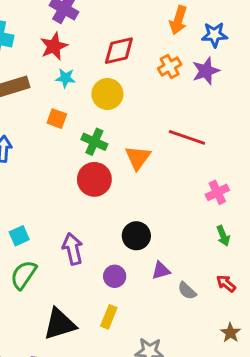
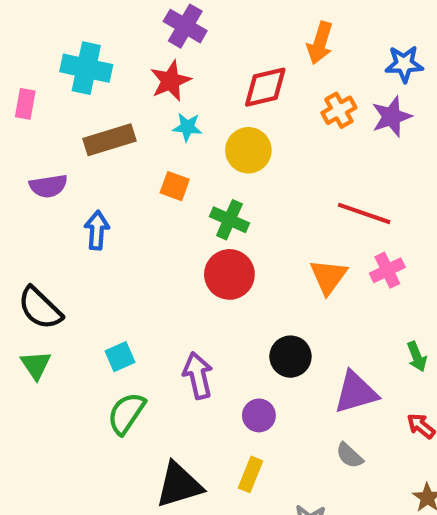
orange arrow: (178, 20) -> (320, 43), moved
orange triangle: (138, 158) -> (328, 277), moved
pink cross: (217, 192) -> (387, 270), moved
purple triangle: (161, 271) -> (356, 392), moved, size x1.6
gray semicircle: (187, 291) -> (349, 455), moved

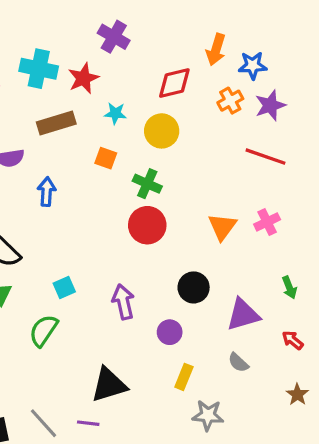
blue star: (404, 64) -> (253, 65), moved
red star: (171, 81) -> (83, 78), moved
red line: (364, 213) -> (265, 157), moved
green semicircle: (126, 413) -> (43, 331), moved
yellow rectangle: (250, 474) -> (184, 377), moved

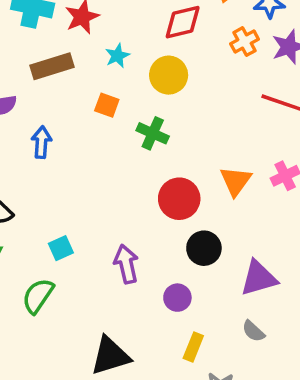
cyan star: (115, 113) -> (117, 56), turned -30
red circle: (147, 225) -> (179, 199), moved

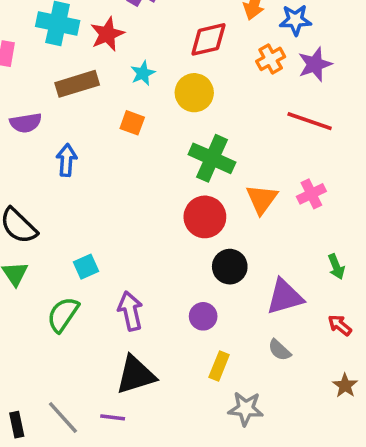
green cross: (153, 133) -> (212, 158), moved, size x1.4
purple arrow: (126, 264) -> (130, 311), moved

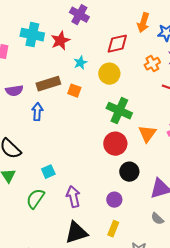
orange cross: (271, 59) -> (152, 64), moved
brown rectangle: (77, 84) -> (48, 84), moved
yellow rectangle: (219, 366) -> (113, 229), moved

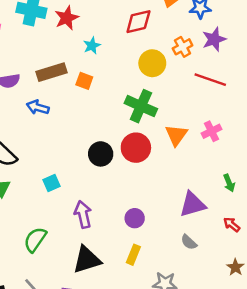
yellow circle: (109, 74) -> (152, 63), moved
blue arrow: (37, 112) -> (38, 107), turned -78
black circle: (129, 172) -> (101, 154), moved
green semicircle: (35, 199) -> (35, 240), moved

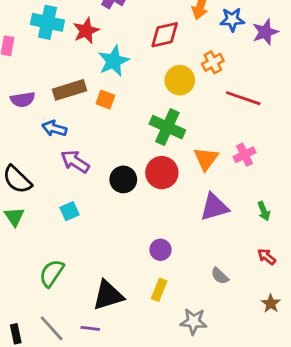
purple star: (214, 39) -> (265, 32), moved
cyan star: (92, 46) -> (114, 61), size x1.6
purple triangle: (193, 204) -> (214, 207), moved
purple arrow: (83, 214) -> (75, 162), moved, turned -44

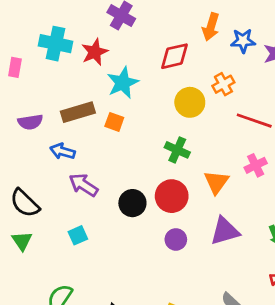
green cross: (167, 127) -> (177, 150), size x0.7
pink cross: (245, 155) -> (256, 165), moved
purple circle: (160, 250) -> (176, 239), moved

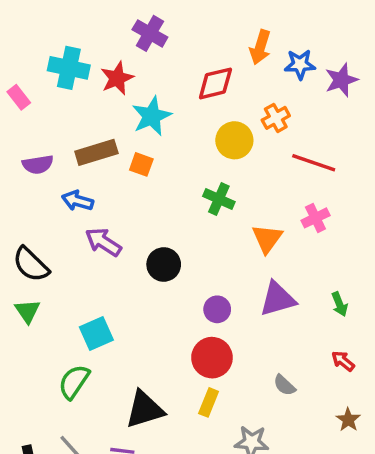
pink rectangle: (15, 67) -> (19, 97), turned -48
red circle: (172, 196) -> (212, 358), moved
cyan square: (78, 235) -> (96, 333), moved, size x1.4

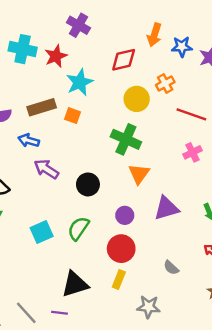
green cross: (219, 199) -> (126, 139), size x1.4
orange triangle: (267, 239) -> (139, 174), moved
green semicircle: (74, 382) -> (78, 228), moved

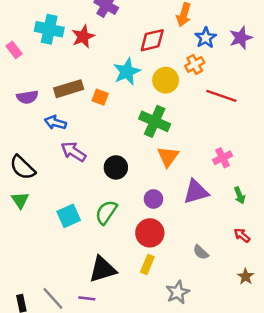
blue star: (182, 47) -> (206, 38), moved, turned -30
cyan star: (80, 82) -> (127, 72), moved
pink cross: (192, 152) -> (223, 158), moved
gray star: (149, 307) -> (178, 292), turned -30

